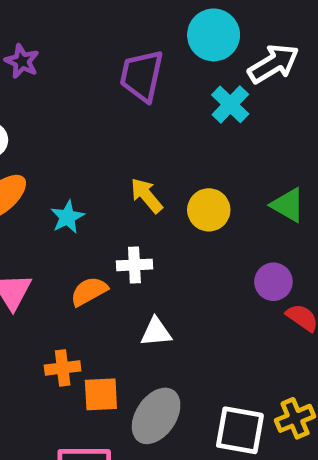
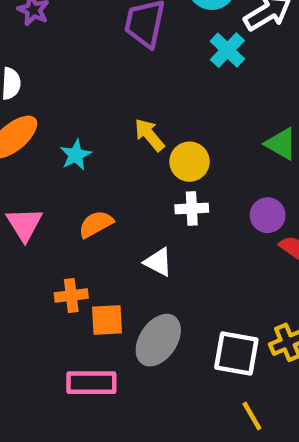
yellow circle: (209, 210) -> (190, 162), moved
white cross: (134, 265) -> (192, 208), moved
white triangle: (156, 332) -> (158, 262), turned 32

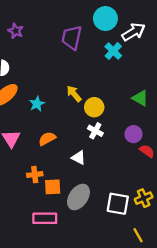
white cross: (192, 208) -> (95, 131), turned 32
yellow line: (252, 416) -> (138, 235), moved

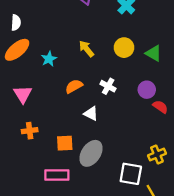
yellow circle: (94, 107) -> (124, 48), moved
orange semicircle: (47, 139) -> (74, 86), moved
orange cross: (35, 175) -> (30, 131), moved
white square: (118, 204) -> (131, 174), moved

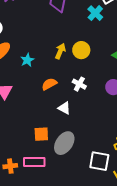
yellow circle: (124, 48) -> (81, 50), moved
yellow arrow: (86, 49) -> (60, 51), turned 63
orange cross: (30, 131) -> (10, 166), moved

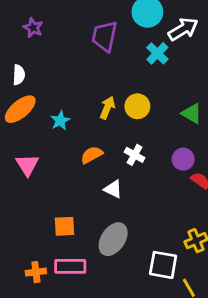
orange square: (41, 134) -> (65, 226), moved

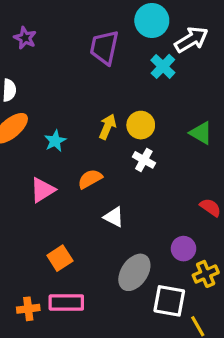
white cross: (135, 155) -> (144, 160), moved
purple circle: (183, 159) -> (184, 249), moved
pink triangle: (27, 165) -> (43, 190), moved, turned 30
orange square: (65, 226) -> (60, 258), turned -30
gray ellipse: (113, 239) -> (134, 272), moved

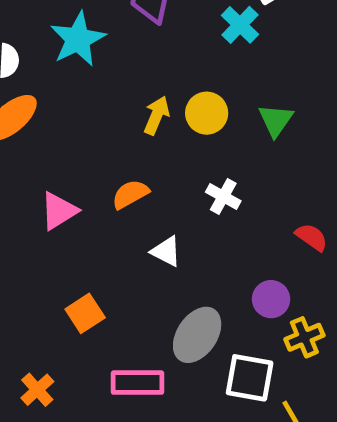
green triangle: (201, 133) -> (276, 120), moved, turned 35
cyan star: (55, 141) -> (78, 39), moved, size x1.6
white cross: (144, 160) -> (223, 197), moved
pink rectangle: (66, 302) -> (137, 383), moved
orange cross: (28, 309) -> (37, 390), turned -35

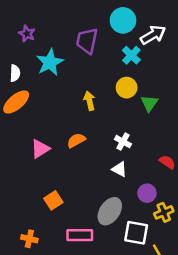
yellow circle: (207, 113) -> (127, 88), moved
yellow arrow: (157, 115) -> (89, 101), turned -36
white triangle: (166, 251) -> (119, 169), moved
orange cross: (37, 390) -> (29, 239), turned -35

